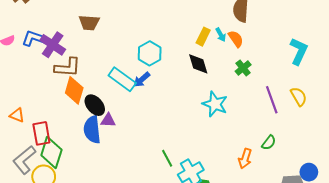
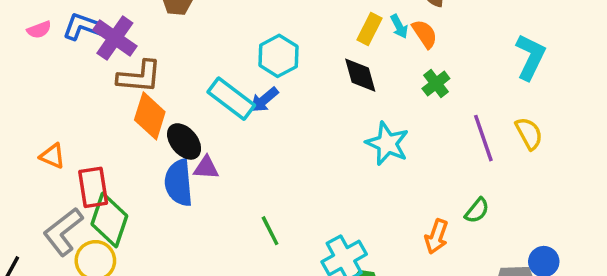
green line: (167, 158) -> (270, 231), moved

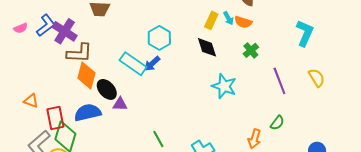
blue L-shape: (83, 27) -> (46, 25), turned 125
orange semicircle: (425, 34) -> (243, 22), turned 144
yellow semicircle: (529, 133) -> (317, 78), moved
blue semicircle: (179, 183) -> (88, 113), moved, turned 84

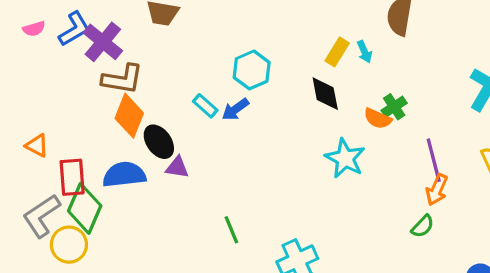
orange semicircle: (243, 22) -> (378, 119), moved
cyan rectangle: (133, 64) -> (205, 106), size x0.6
orange arrow: (255, 139) -> (437, 190), moved

